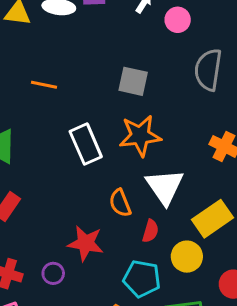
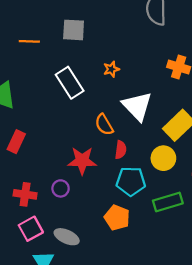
gray square: (133, 81) -> (74, 30), moved
orange star: (140, 136) -> (111, 69), size x0.5
red semicircle: (150, 231) -> (121, 150), moved

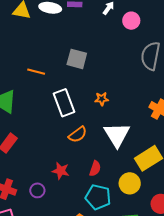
orange line: (29, 41) -> (36, 72), moved
orange semicircle: (104, 125) -> (78, 134), moved, turned -108
red star: (82, 161) -> (61, 171), size x0.7

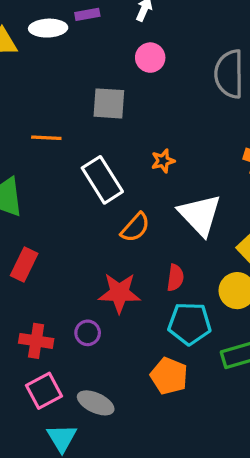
pink circle: (131, 21) -> (150, 58), moved
red star: (61, 171) -> (119, 293), size x1.4

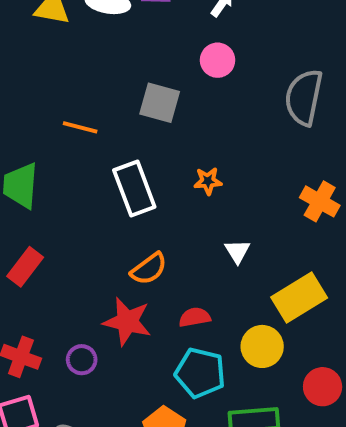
white triangle: (200, 215) -> (237, 251), size x0.5
orange semicircle: (135, 227) -> (149, 269), moved
red semicircle: (175, 278) -> (195, 317), turned -120

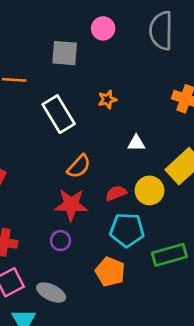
pink circle: (218, 60) -> (103, 28), moved
white triangle: (237, 251) -> (136, 143), turned -48
yellow circle: (262, 346) -> (150, 190), moved
purple circle: (82, 360) -> (60, 241), moved

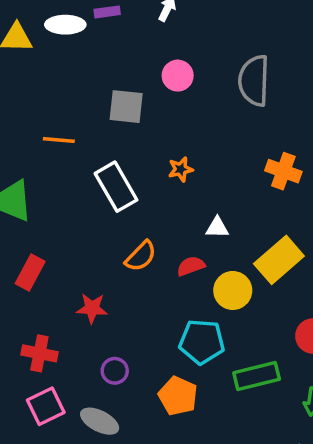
red semicircle: (116, 193) -> (191, 266), moved
red star: (71, 205) -> (92, 308), moved, size x0.7
purple circle: (60, 241) -> (115, 371), moved

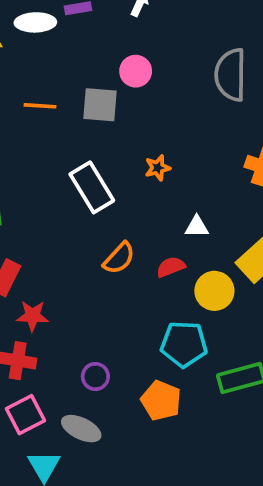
pink circle: (178, 76) -> (136, 71), moved
orange line: (59, 140) -> (40, 106), moved
red star: (92, 308) -> (32, 316), moved

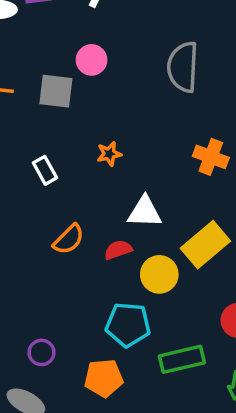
white rectangle: (92, 187) -> (45, 170), size x0.6
white triangle: (197, 227) -> (145, 212), size x1.5
orange pentagon: (161, 401) -> (104, 378), turned -30

